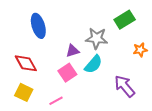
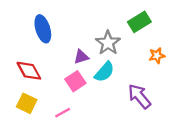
gray star: (97, 38) -> (108, 43), turned 30

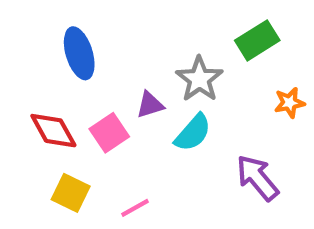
pink square: (75, 81) -> (109, 133), moved
yellow square: (27, 103) -> (71, 193), moved
pink line: (63, 113) -> (135, 208), moved

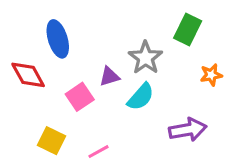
green rectangle: (257, 40) -> (188, 29), turned -32
red diamond: (53, 131) -> (28, 75), moved
purple arrow: (257, 178) -> (188, 130), turned 120

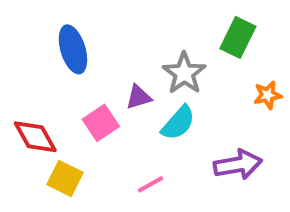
red diamond: (28, 75) -> (35, 137), moved
pink line: (98, 152) -> (150, 184), moved

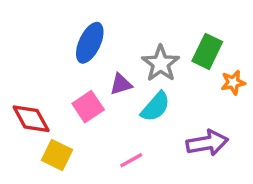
green rectangle: (238, 37) -> (207, 51), moved
blue ellipse: (73, 49) -> (90, 43), moved, turned 42

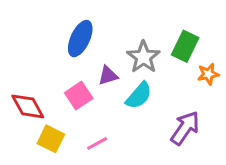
purple arrow: (207, 143) -> (185, 128), turned -45
pink line: (131, 160) -> (97, 143), moved

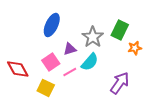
yellow square: (51, 139) -> (46, 88), moved
pink line: (97, 143) -> (70, 72), moved

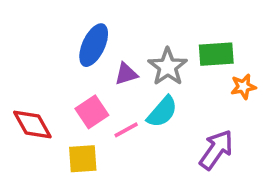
green rectangle: (120, 30) -> (216, 54), turned 60
purple triangle: (70, 49) -> (126, 74), moved
yellow square: (46, 88) -> (83, 159), turned -30

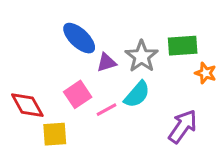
blue ellipse: (94, 45) -> (79, 38), turned -72
orange star: (243, 87) -> (206, 73), turned 30
yellow square: (83, 159) -> (55, 134), moved

